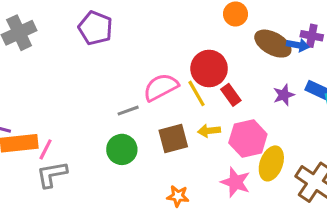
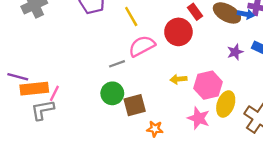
yellow line: (197, 93) -> (131, 17), moved
red rectangle: (231, 95) -> (195, 12), moved
brown square: (173, 139) -> (135, 105), moved
gray L-shape: (52, 174) -> (43, 110), moved

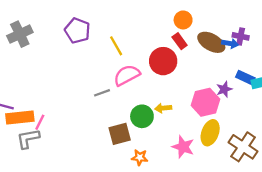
purple star: (235, 52) -> (224, 89), moved
pink hexagon: (208, 85) -> (205, 102), moved
green circle: (112, 93) -> (142, 116), moved

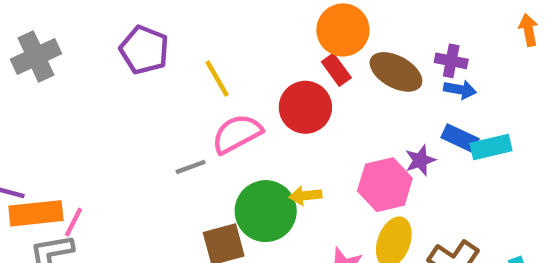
orange circle: (183, 20) -> (343, 30), size x1.5
blue arrow: (230, 43) -> (460, 90), moved
green circle: (142, 116) -> (266, 211), size x1.4

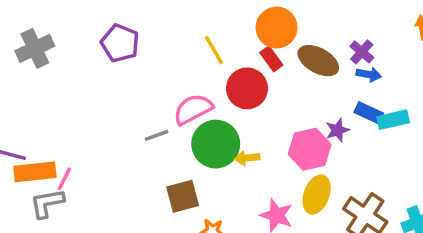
purple cross: (451, 61) -> (362, 52), turned 30
yellow line: (217, 79) -> (214, 50), moved
green circle: (266, 211) -> (216, 144), moved

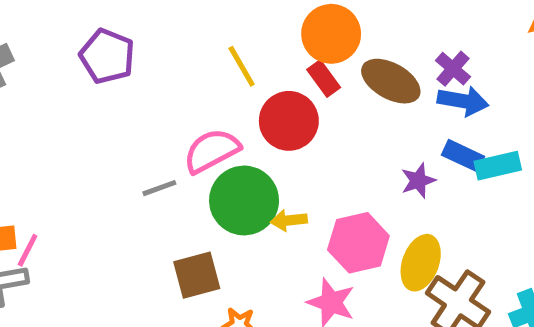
blue arrow: (369, 74) -> (463, 101), size x1.4
pink hexagon: (310, 149) -> (358, 243), moved
yellow ellipse: (317, 194) -> (421, 263), moved

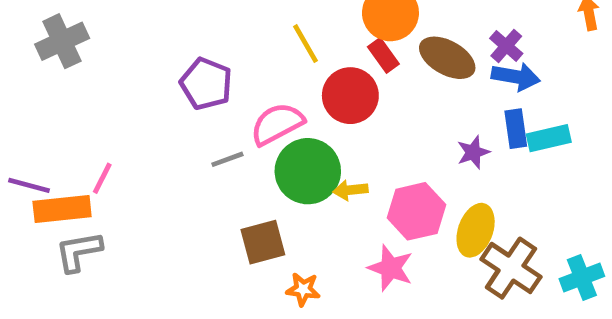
purple pentagon: (107, 56) -> (206, 84), moved
blue rectangle: (463, 156) -> (516, 129), turned 57
pink line: (28, 250) -> (102, 178), moved

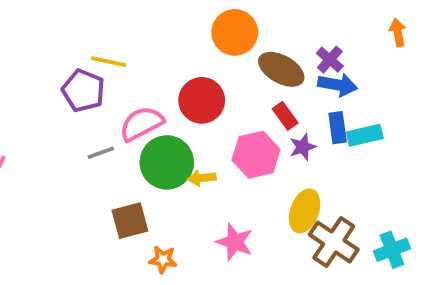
yellow line: (305, 44) -> (109, 62), moved, turned -48
red rectangle: (383, 55) -> (285, 116), moved
pink hexagon: (416, 211) -> (256, 155), moved

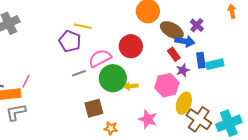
blue arrow: (338, 85) -> (185, 41), moved
pink hexagon: (256, 155) -> (167, 85), moved
cyan cross: (392, 250) -> (229, 123), size x1.4

